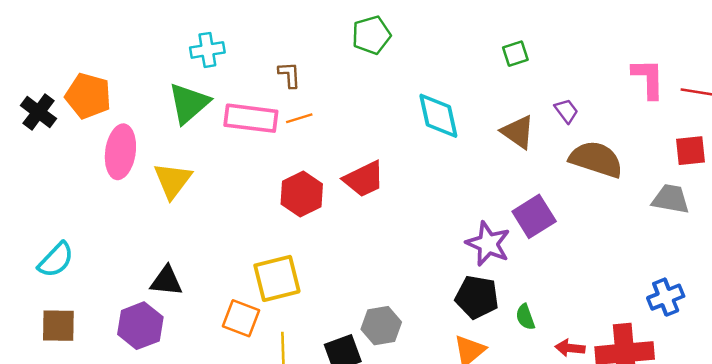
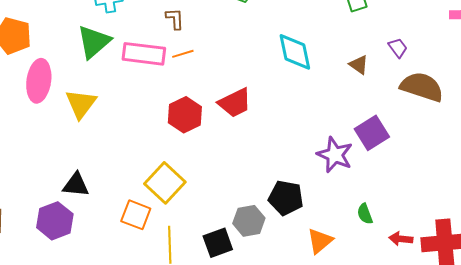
brown triangle: (518, 132) -> (359, 65), size x0.7
yellow square: (277, 278) -> (165, 183), turned -33
black pentagon: (477, 297) -> (286, 198), moved

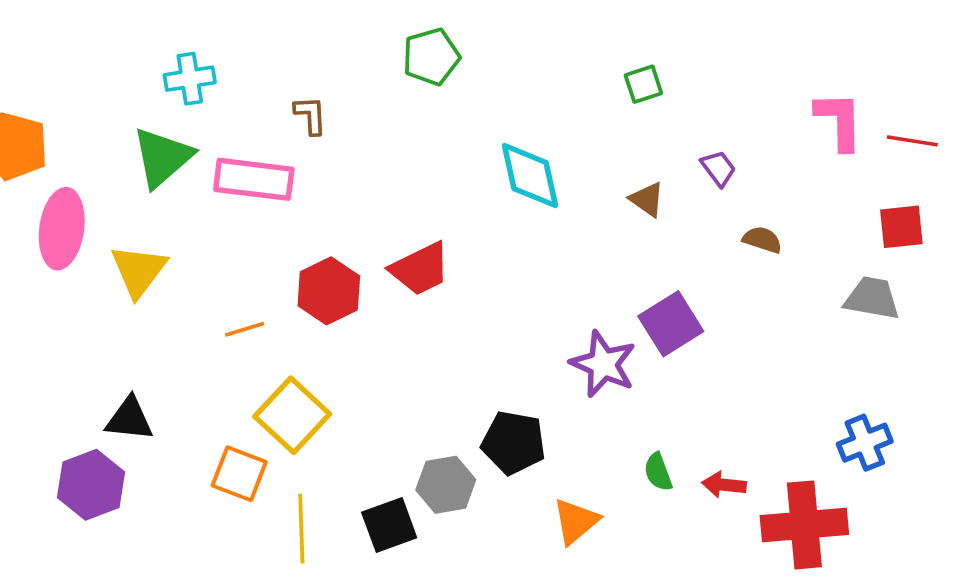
orange line: (183, 54) -> (245, 329), moved
brown semicircle: (422, 87) -> (762, 240), size x0.5
red arrow: (401, 239) -> (724, 485), moved

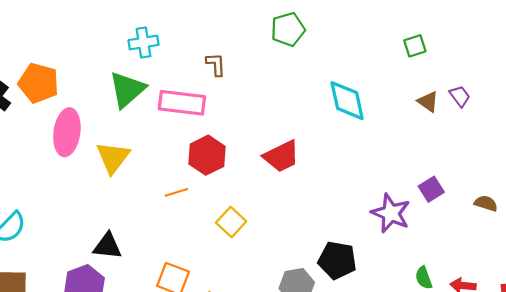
brown triangle: (647, 199) -> (428, 102), moved
brown semicircle: (762, 240) -> (486, 203), moved
red hexagon: (329, 291) -> (207, 155), moved
purple square: (671, 324) -> (431, 189), size x0.7
yellow square: (292, 415) -> (231, 222), moved, size x0.7

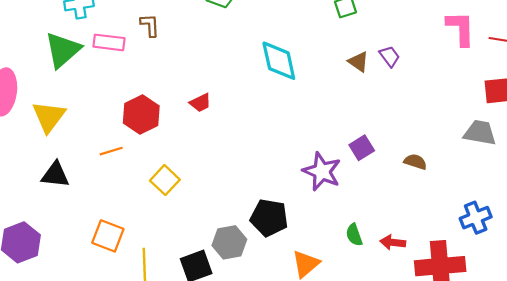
pink rectangle: (182, 103) -> (109, 42), moved, size x0.7
red trapezoid: (281, 156) -> (200, 103), moved, size x0.6
black triangle: (107, 246) -> (55, 175), moved

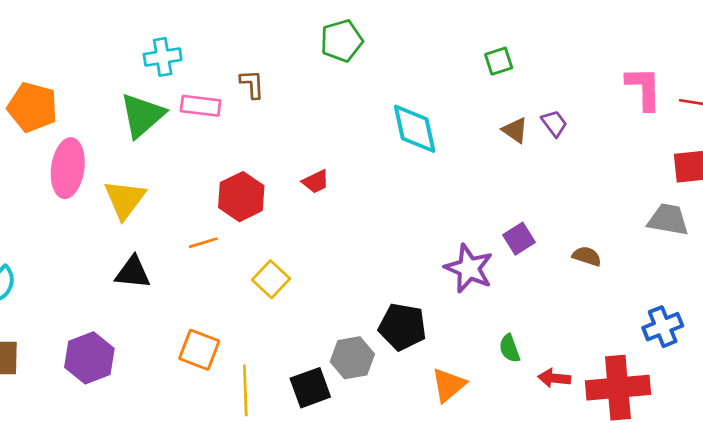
red arrow: (393, 242) -> (554, 378), moved

